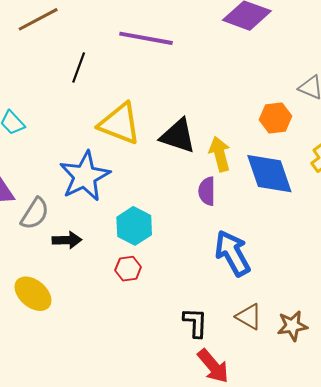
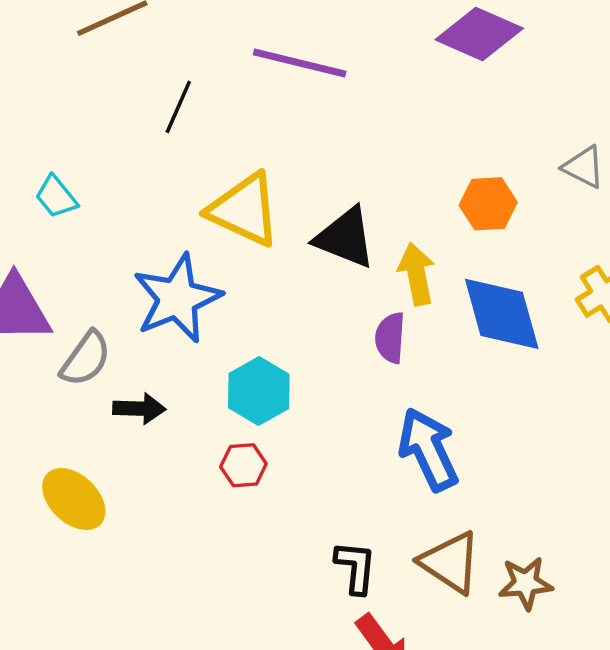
orange hexagon: (275, 118) -> (488, 204), moved
brown triangle: (249, 317) -> (450, 562), size x1.4

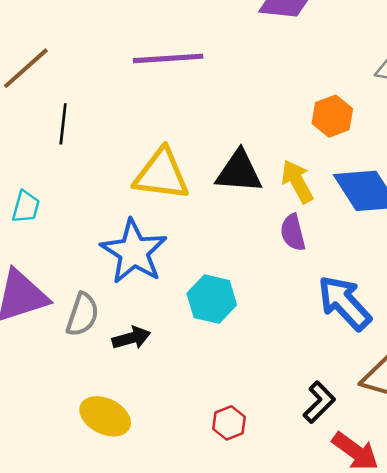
black line: (178, 107) -> (63, 124), moved
cyan trapezoid: (56, 197) -> (26, 207), turned -108
red hexagon: (243, 465) -> (229, 423), moved
black L-shape: (356, 567) -> (319, 402), turned 57

